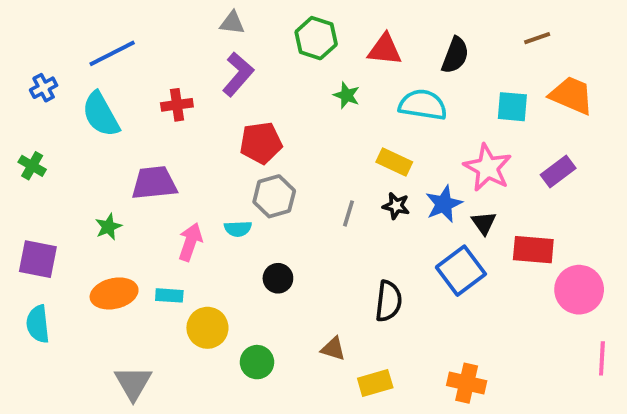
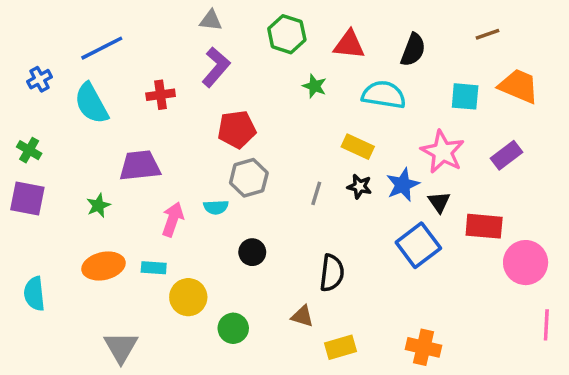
purple square: (38, 259) -> (27, 199), moved
black semicircle: (389, 301) -> (332, 273), moved

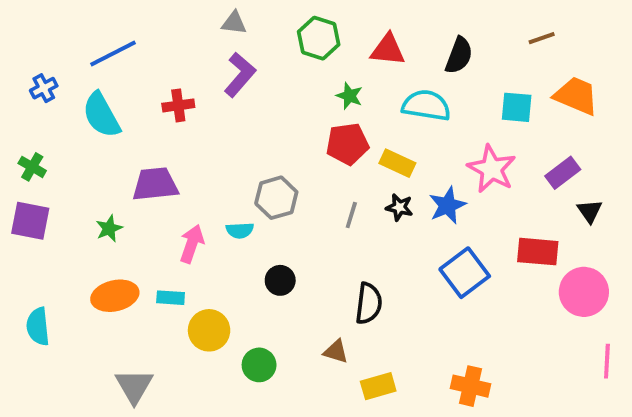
red pentagon: (237, 129) -> (347, 144), moved
black triangle: (439, 202) -> (590, 211), moved

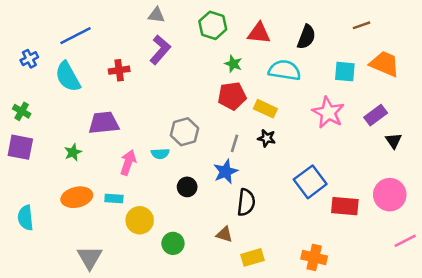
blue star: (447, 205) -> (226, 172), moved
red rectangle: (538, 252) -> (345, 206), moved
pink line: (607, 361) -> (405, 241), turned 60

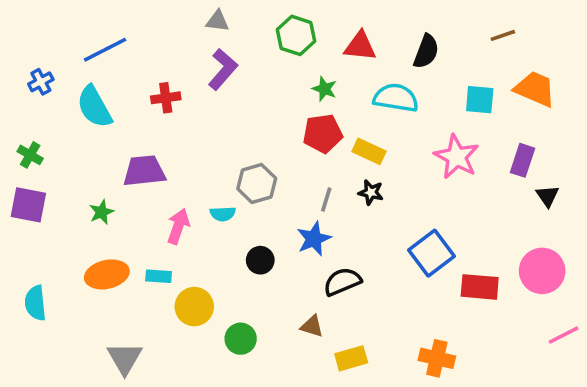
purple rectangle: (376, 115) -> (522, 160), turned -35
black semicircle: (246, 202) -> (342, 282), turned -120

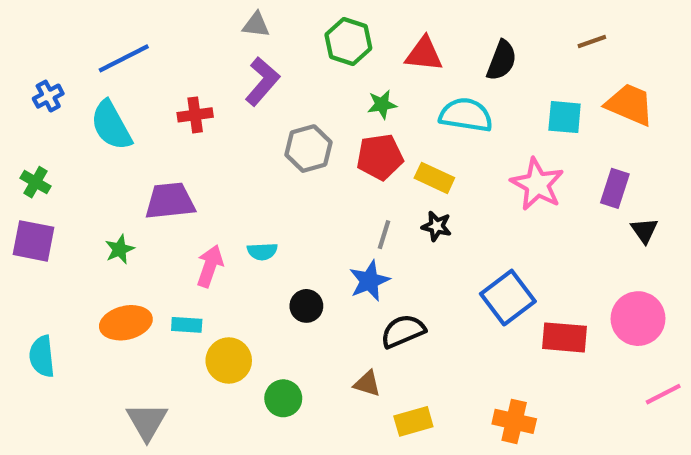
green star: (324, 89) -> (382, 104), turned -30
gray hexagon: (257, 183) -> (308, 149), moved

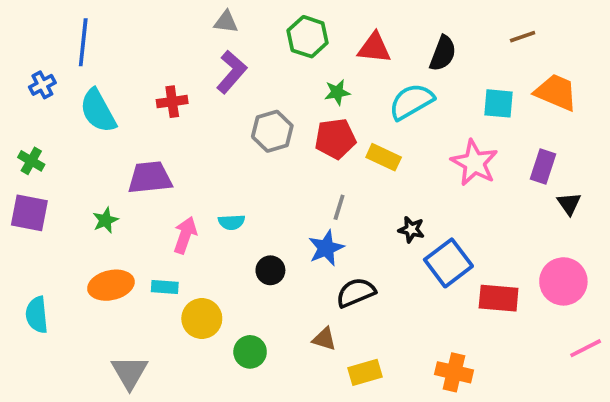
blue line: (124, 58) -> (83, 42), moved, turned -57
cyan semicircle: (466, 115) -> (411, 102), turned -39
black star: (437, 226) -> (411, 230), moved

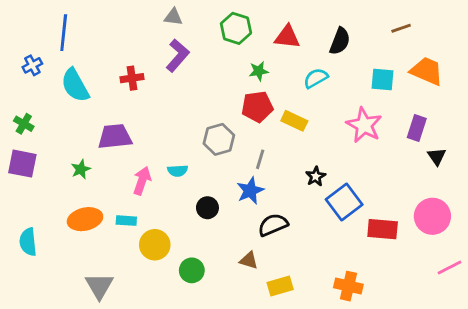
cyan semicircle: (411, 102) -> (316, 78), size x0.7
gray hexagon: (272, 131) -> (219, 139), moved
black star: (411, 230) -> (316, 176), turned 30

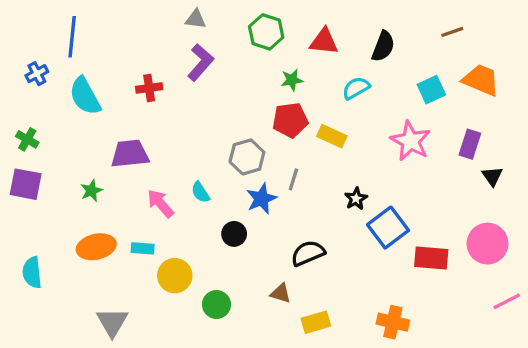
cyan square: (383, 80) -> (431, 90), turned -30
cyan semicircle: (178, 171) -> (200, 192), turned 60
pink arrow: (142, 181) -> (160, 203), turned -60
blue star: (250, 191) -> (261, 199), moved

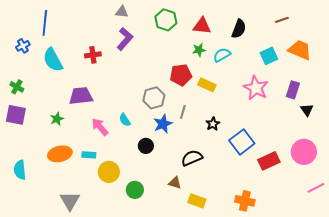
green star: (292, 80) -> (199, 50), moved
black star: (356, 199) -> (213, 124), moved
red rectangle: (431, 258) -> (269, 161), turned -30
yellow rectangle: (316, 322) -> (197, 201), turned 36

